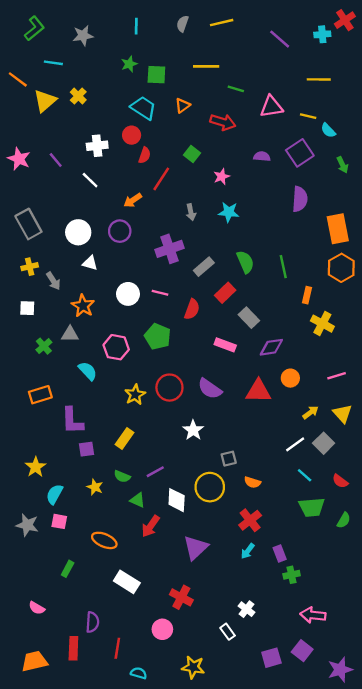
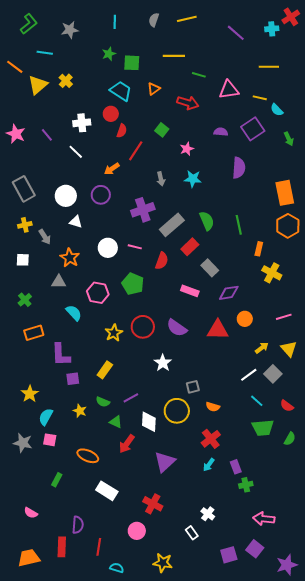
purple semicircle: (300, 199) -> (239, 168), moved
gray rectangle: (204, 267) -> (172, 225), size x1.4
green cross: (44, 346) -> (25, 300), moved

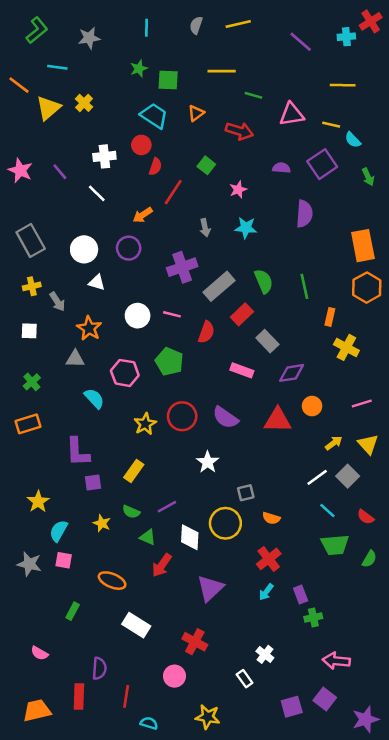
orange rectangle: (34, 333) -> (28, 424), moved

